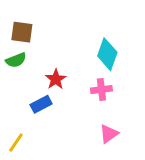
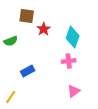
brown square: (22, 32) -> (27, 16), moved
red star: (56, 79) -> (44, 29), moved

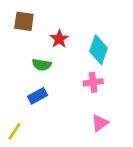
brown square: (27, 16) -> (24, 21), moved
green semicircle: (11, 41) -> (42, 65), moved, turned 32

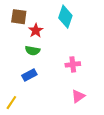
red star: (59, 39) -> (36, 30), moved
cyan diamond: (99, 50) -> (65, 17), moved

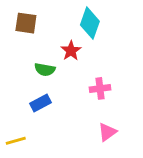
red star: (36, 30) -> (71, 51), moved
yellow line: (11, 103) -> (16, 141), turned 40

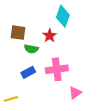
brown square: (26, 23) -> (18, 33), moved
pink cross: (100, 88) -> (57, 69), moved, size x1.5

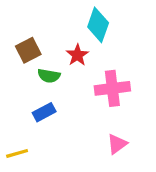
brown square: (18, 33) -> (28, 50), turned -35
pink cross: (57, 69) -> (112, 88), moved

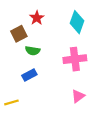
cyan diamond: (98, 25) -> (77, 22), moved
red star: (77, 55) -> (37, 18), moved

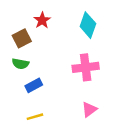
green semicircle: (33, 51) -> (20, 64), moved
yellow line: (11, 102) -> (35, 117), moved

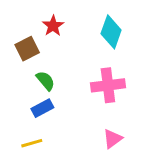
green semicircle: (20, 64) -> (45, 81), moved, turned -140
yellow line: (35, 117) -> (32, 143), moved

